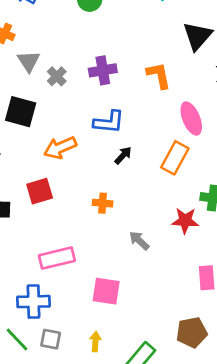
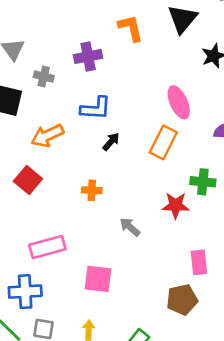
orange L-shape: (159, 75) -> (131, 28), moved
gray cross: (57, 76) -> (44, 76), moved, turned -30
red square: (40, 191) -> (28, 180), turned -32
brown pentagon: (192, 332) -> (182, 300), moved

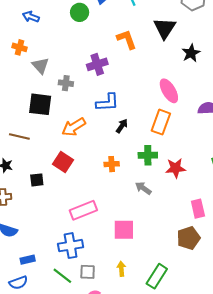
green cross: (203, 182) -> (148, 155), moved

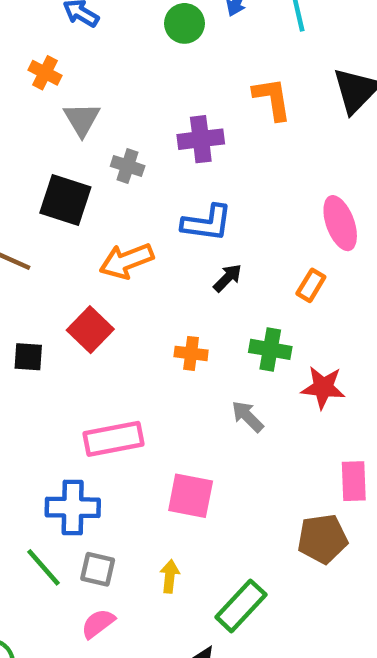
orange rectangle: (161, 122) -> (311, 285), size x0.6

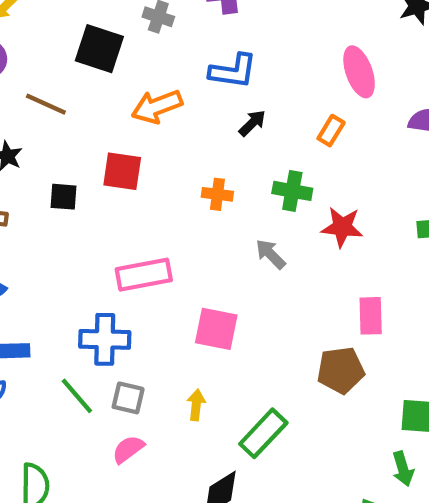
red square: (90, 330) -> (122, 171), turned -36

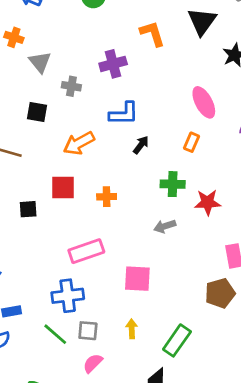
black square: (99, 49) -> (37, 112), size x0.7
orange cross: (217, 194) -> (107, 197), moved
gray arrow: (271, 254) -> (165, 226), turned -55

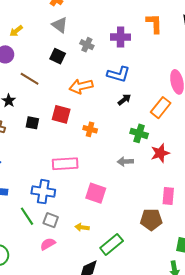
gray triangle: (40, 62) -> (60, 25), moved, turned -30
orange rectangle: (192, 142) -> (161, 108), size x1.5
red star: (208, 202) -> (160, 153), turned -30
yellow arrow: (132, 329) -> (82, 227), turned -96

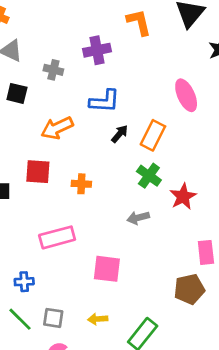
orange rectangle: (161, 108) -> (153, 135), moved
green cross: (139, 133) -> (149, 176), turned 30
blue cross: (43, 192) -> (24, 282), moved, size x0.6

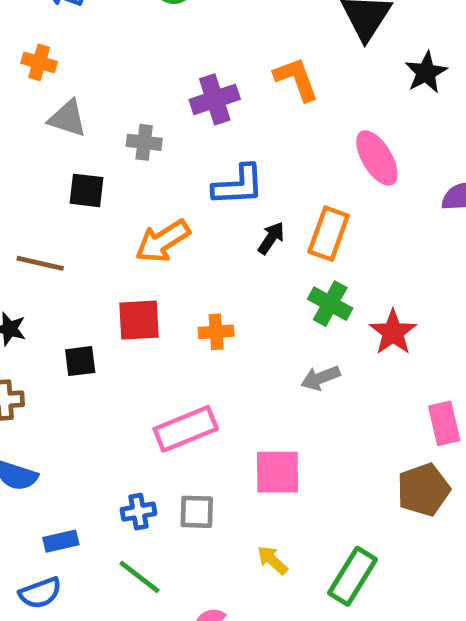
orange L-shape: (139, 22) -> (296, 79), moved
gray square: (53, 318) -> (197, 512), moved
yellow arrow: (98, 319) -> (272, 560), turned 54

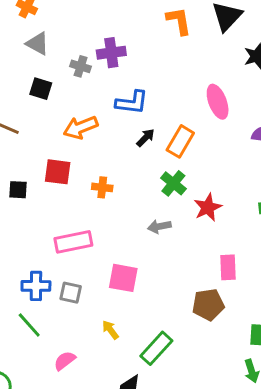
orange L-shape: (296, 79) -> (179, 21), moved
purple cross: (215, 99) -> (111, 53), moved
blue cross: (139, 512) -> (36, 286), size x1.4

